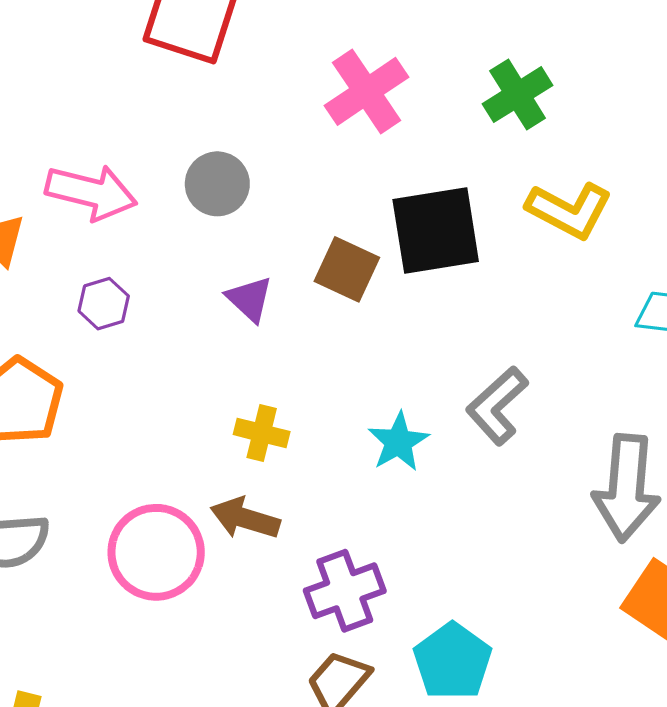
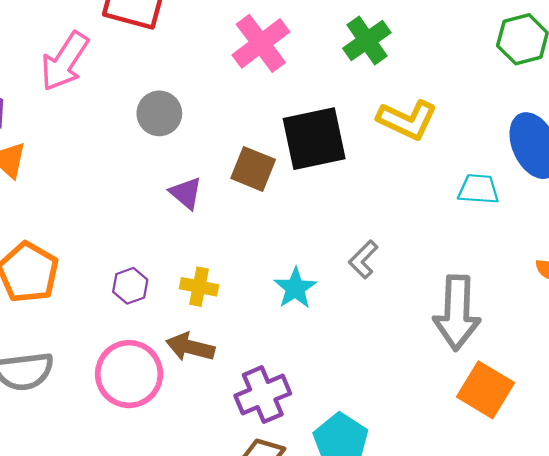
pink arrow: (91, 192) -> (65, 61), moved, turned 112
purple hexagon: (104, 304) -> (130, 286), moved
gray L-shape: (497, 406) -> (363, 259), size x0.7

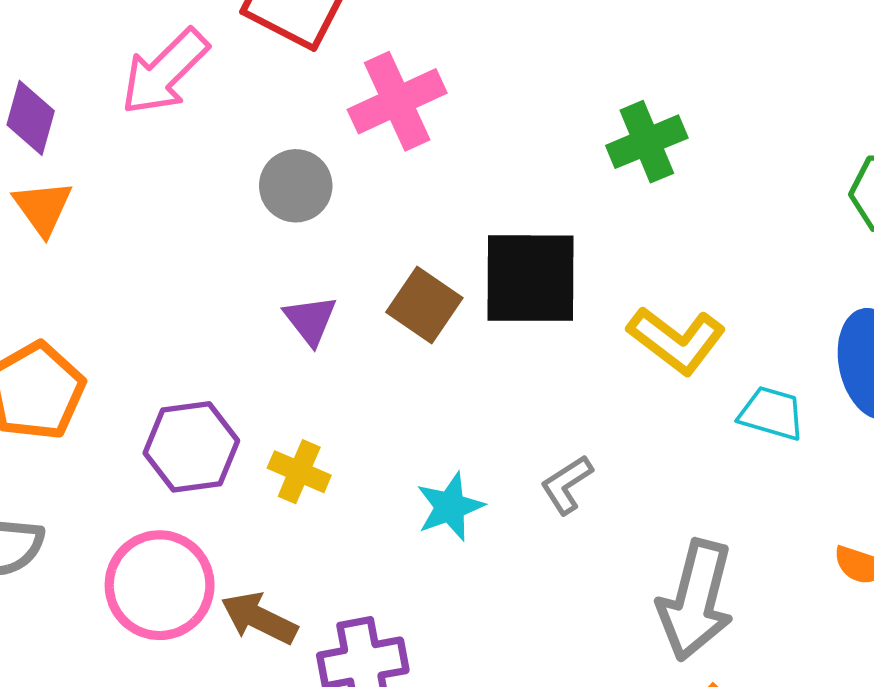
pink cross: (261, 43) -> (397, 101), moved
yellow L-shape: (407, 120) -> (676, 340), moved
purple hexagon: (130, 286) -> (191, 447), size x1.6
brown arrow: (190, 347) -> (259, 618), moved

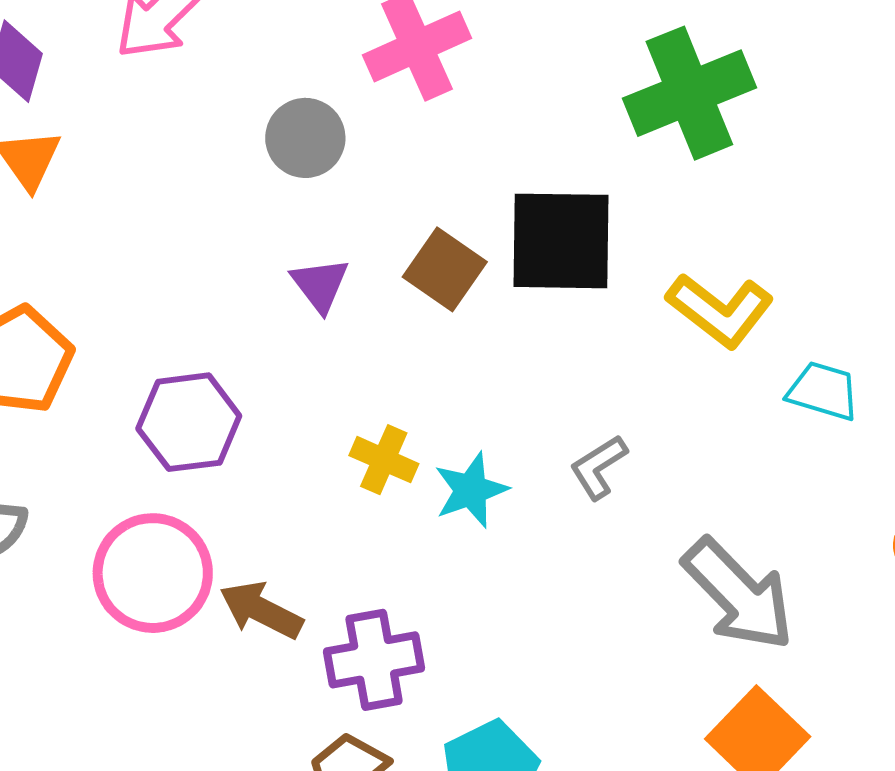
green cross: (647, 142) -> (689, 93), size x1.5
yellow cross: (299, 472) -> (384, 460), moved
gray arrow: (696, 600) -> (738, 595), turned -59

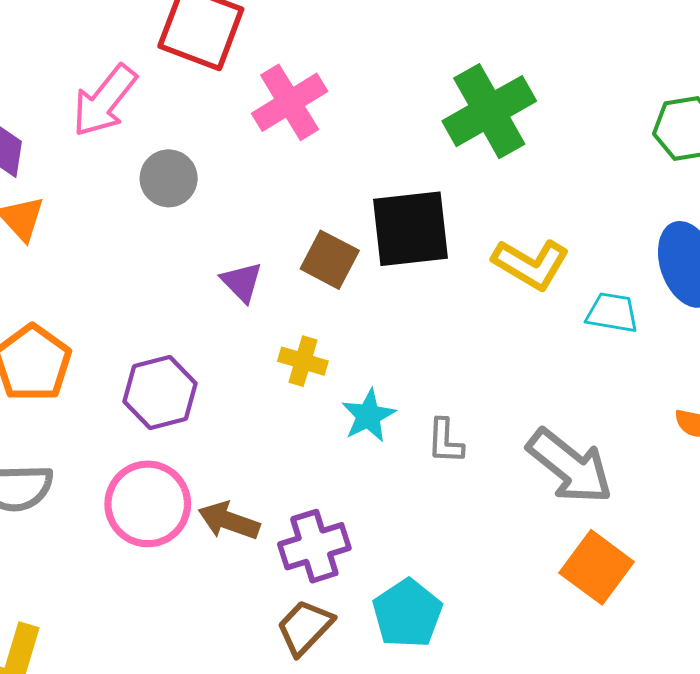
gray circle: (305, 138) -> (169, 178), moved
yellow cross: (384, 460) -> (303, 361), moved
gray L-shape: (598, 467) -> (445, 441), moved, turned -48

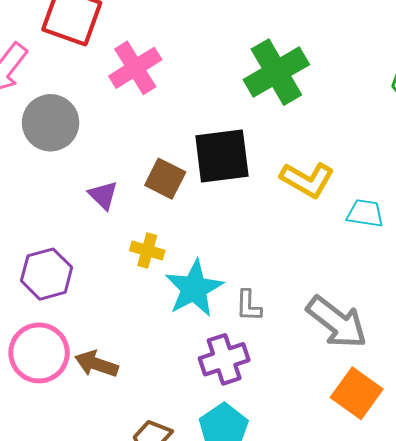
gray circle: (169, 178) -> (51, 123), size x1.4
cyan star: (368, 416) -> (194, 288), size x1.5
purple cross: (314, 546) -> (224, 359), moved

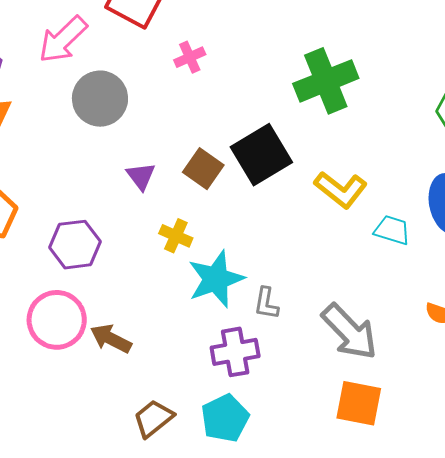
pink cross: (135, 68) -> (190, 57), size x0.6
black square: (222, 156) -> (261, 155), turned -32
orange square: (357, 393) -> (359, 403), turned -33

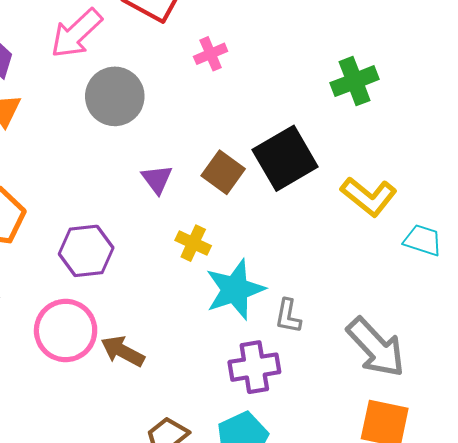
green cross: (326, 81) -> (355, 81), size x0.7

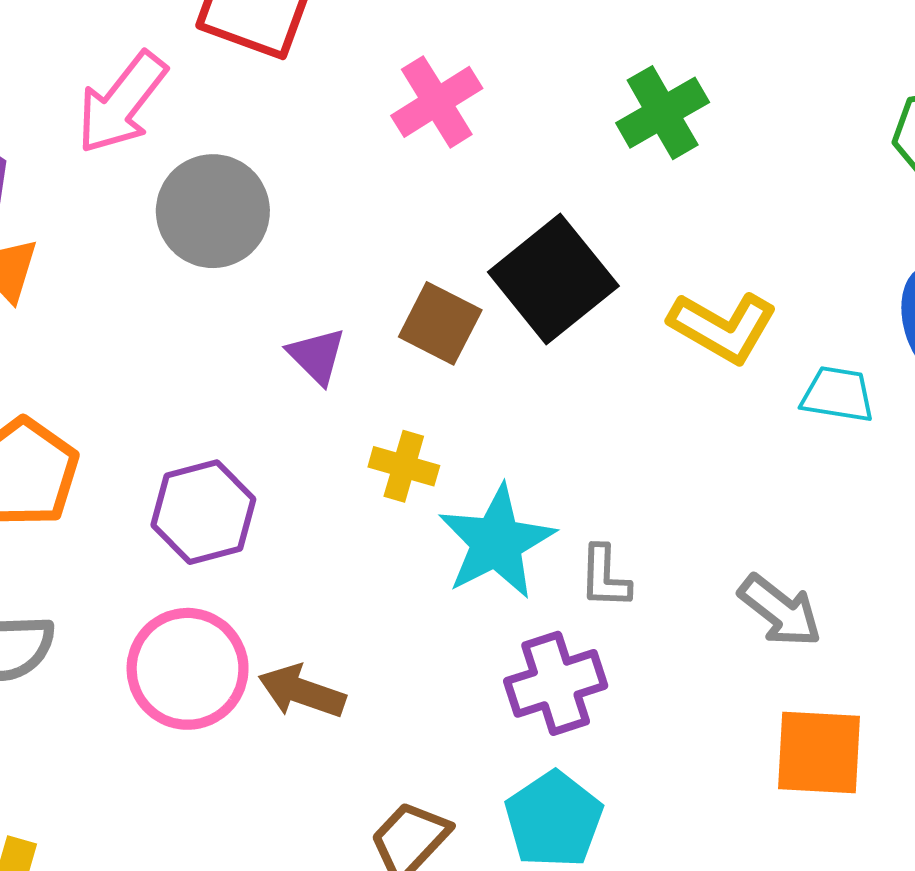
pink cross: (211, 54) -> (437, 102), moved, size x1.4
gray arrow: (376, 347) -> (780, 611), size x0.7

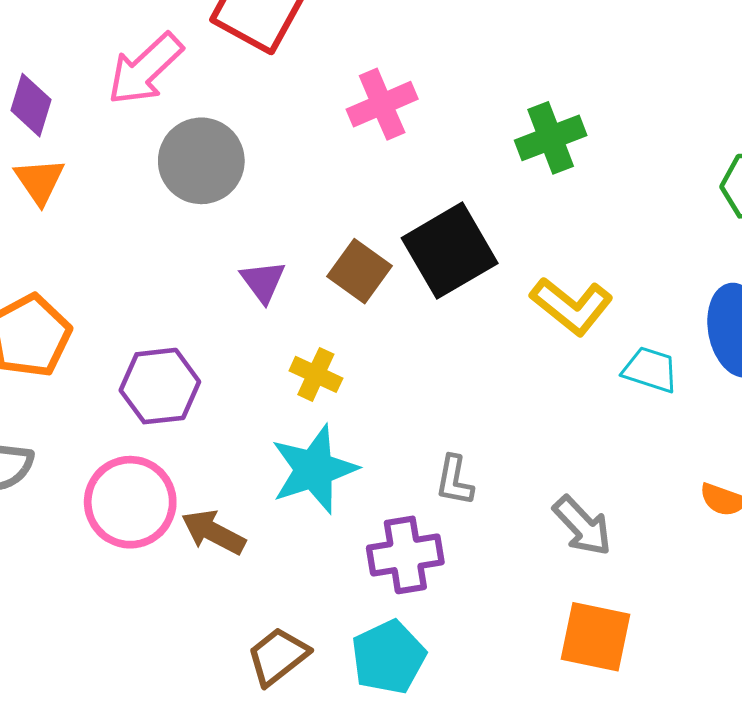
cyan star: (497, 542) -> (314, 469), moved

